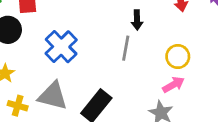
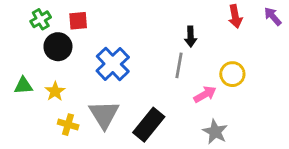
pink arrow: (174, 85) -> (205, 94), moved
gray triangle: (53, 96) -> (104, 114), turned 44

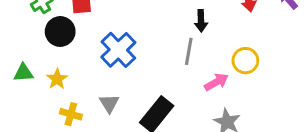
gray triangle: (104, 114) -> (109, 103), size x0.6

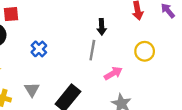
blue cross: (118, 50) -> (39, 49), size x0.6
yellow circle: (245, 61) -> (145, 51), moved

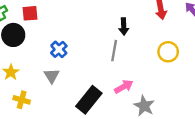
pink arrow: (113, 73) -> (124, 87), moved
gray triangle: (32, 90) -> (52, 76), moved

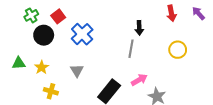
red square: (30, 13) -> (58, 16), turned -32
blue cross: (59, 49) -> (82, 34), moved, size x1.5

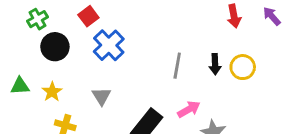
red square: (58, 16) -> (88, 16), moved
black arrow: (139, 28) -> (215, 64), moved

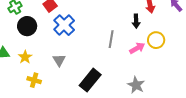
black arrow: (215, 64) -> (136, 21), moved
pink arrow: (189, 109) -> (137, 48), moved

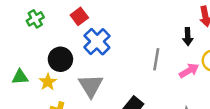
black circle: (27, 26) -> (60, 59), moved
gray triangle: (59, 60) -> (91, 86), size x1.5

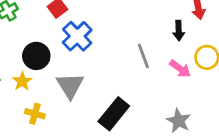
gray line: (156, 59) -> (143, 56), turned -30
pink arrow: (189, 71) -> (180, 69), turned 66

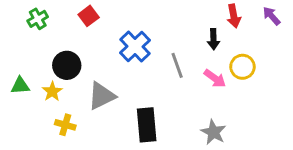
blue cross: (77, 36) -> (135, 46), moved
gray triangle: (70, 86) -> (102, 96), turned 36
black rectangle: (114, 114) -> (147, 125), turned -44

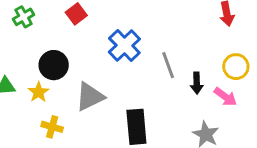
black arrow: (213, 39) -> (197, 83), moved
pink arrow: (215, 78) -> (225, 97), moved

